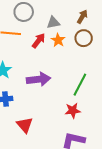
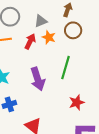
purple arrow: (39, 79) -> (38, 79), turned 90
green line: (80, 85) -> (65, 68), moved

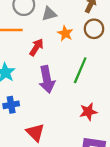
gray triangle: (41, 21) -> (49, 14), moved
red arrow: (30, 42) -> (36, 47), moved

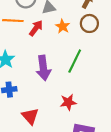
red arrow: (36, 47) -> (36, 28), moved
red star: (88, 112) -> (68, 102), moved

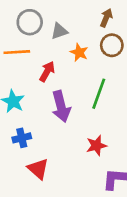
red arrow: (36, 28) -> (47, 72), moved
red triangle: (30, 116) -> (38, 169), moved

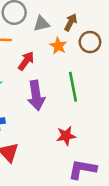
brown arrow: (106, 18) -> (71, 22), moved
green line: (99, 94) -> (73, 87), turned -36

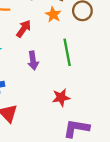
purple arrow: (36, 95) -> (33, 61), size x0.7

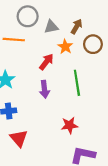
red arrow: (24, 29) -> (46, 62), moved

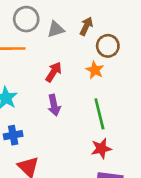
orange star: (65, 47) -> (95, 70), moved
green line: (77, 83) -> (99, 114), moved
red star: (69, 125) -> (101, 148), moved

